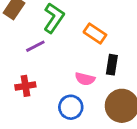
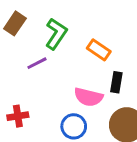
pink semicircle: (85, 79) -> (88, 97), size x1.4
red cross: (25, 86) -> (18, 116), moved

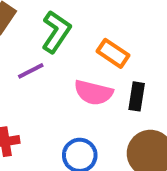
pink semicircle: (88, 97) -> (93, 93), moved

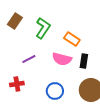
purple line: (31, 71) -> (29, 59), moved

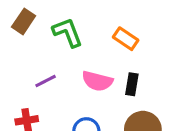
green L-shape: (43, 28) -> (68, 32), turned -55
orange rectangle: (72, 39) -> (126, 39), moved

